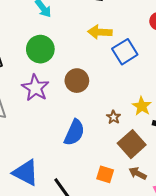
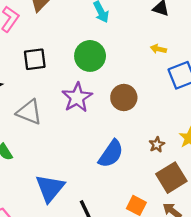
yellow arrow: (100, 32) -> (158, 49), size x0.6
blue triangle: (26, 173) -> (50, 188), turned 32

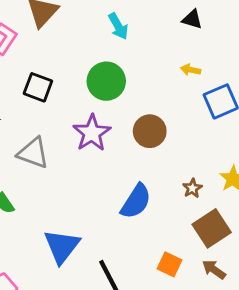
black square: (35, 59) -> (38, 87), turned 30

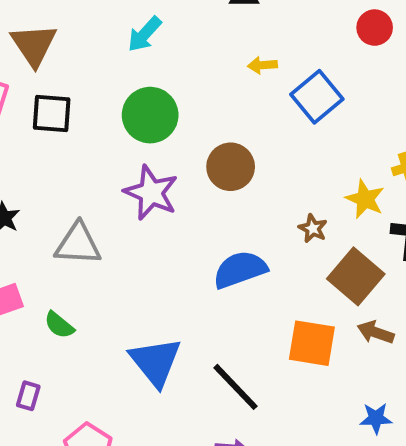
cyan arrow: (118, 26) -> (144, 34), turned 88
black square: (38, 87) -> (52, 113), moved
blue semicircle: (136, 201) -> (240, 270), turned -126
orange square: (169, 264) -> (312, 343), size x1.4

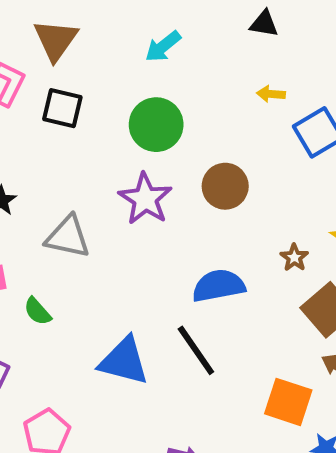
orange square: (312, 343) -> (288, 402), moved
blue triangle: (155, 362) -> (124, 361), turned -46
black line: (235, 387) -> (196, 350), moved

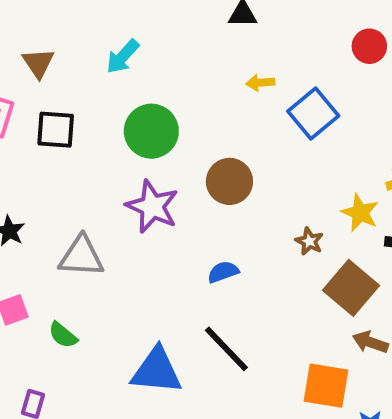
brown triangle: (56, 40) -> (38, 63), size x0.7
cyan arrow: (163, 46) -> (123, 57), moved
blue semicircle: (219, 286) -> (223, 272), moved, size x0.6

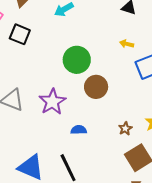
green circle: (151, 131) -> (77, 60), moved
purple star: (152, 207) -> (52, 102), moved

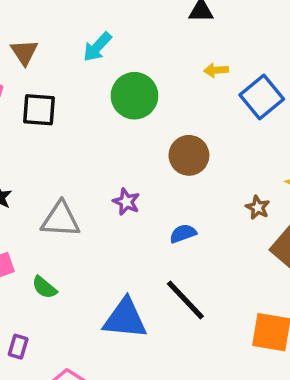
green circle: (77, 60) -> (134, 96), moved
purple star: (52, 102) -> (126, 202), size x0.6

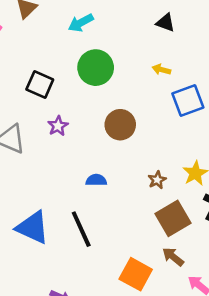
black square: (39, 110) -> (40, 85), moved
purple star: (126, 202) -> (58, 126), moved

